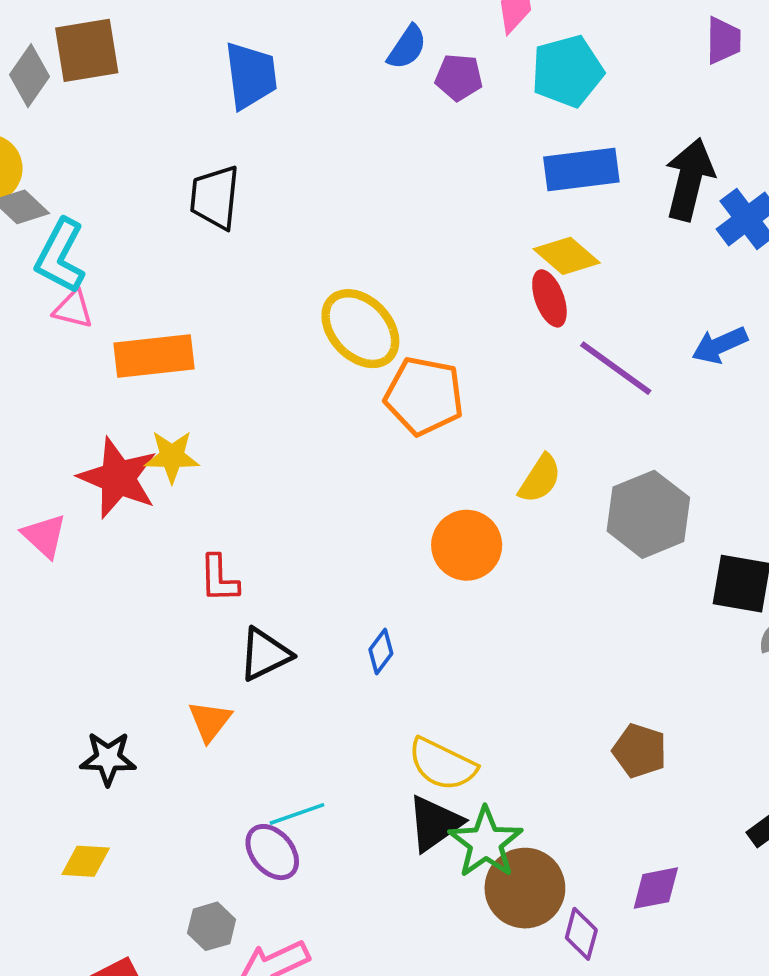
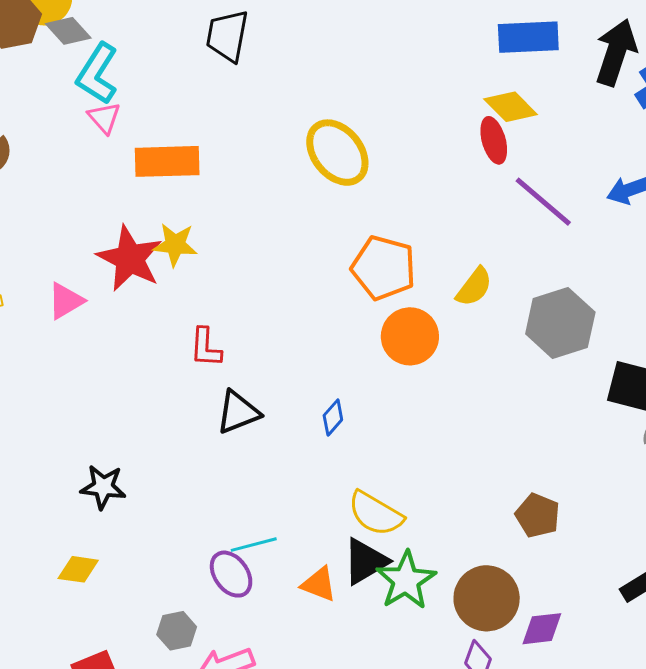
pink triangle: (73, 309) -> (104, 118), turned 30
orange pentagon: (424, 396) -> (384, 268), moved
pink triangle: (44, 536) -> (66, 301), turned 42
orange triangle: (210, 721) -> (319, 584), moved, turned -51
brown circle: (525, 888) -> (487, 598), moved

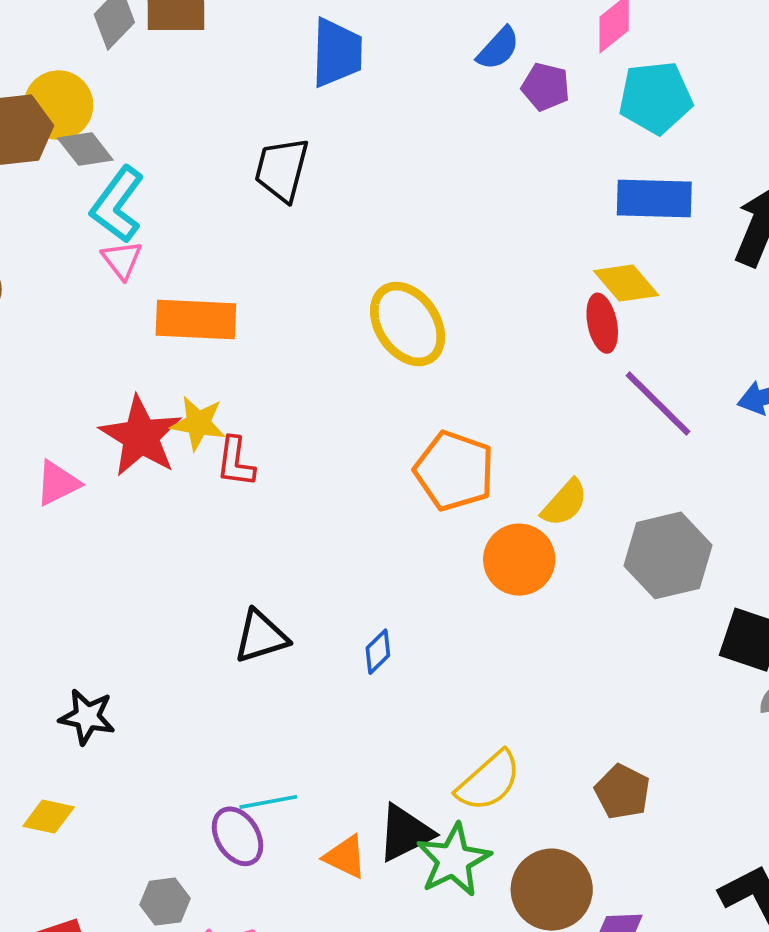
orange circle: (410, 336) -> (519, 560), moved
red L-shape: (206, 347) -> (236, 462), moved
yellow semicircle: (376, 514) -> (489, 781), moved, turned -76

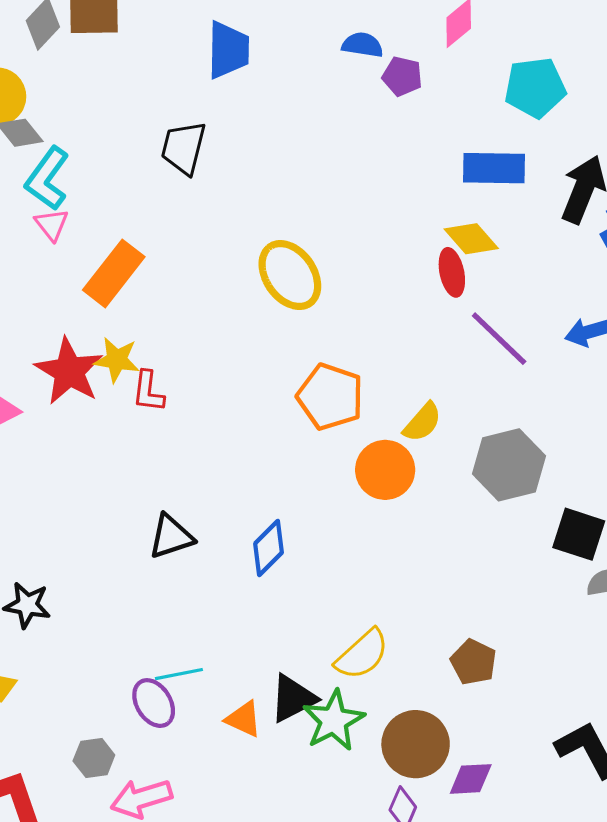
blue semicircle: (498, 48) -> (362, 45), turned -123
cyan pentagon: (656, 98) -> (535, 88), moved
orange rectangle: (196, 319) -> (114, 273), turned -54
blue diamond: (378, 652) -> (269, 548), size x1.5

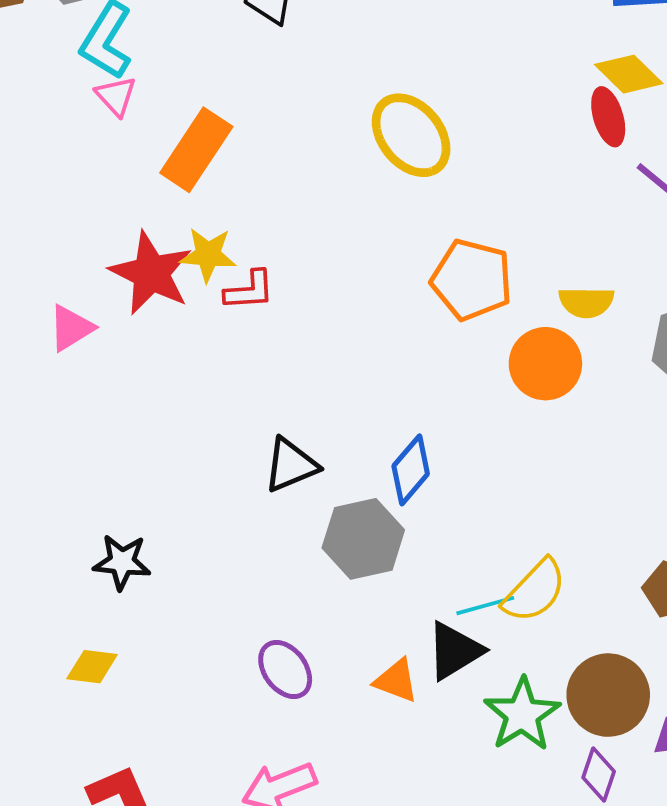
red L-shape: (148, 391) -> (249, 290), turned -96
yellow semicircle: (422, 422) -> (586, 302), turned 54
cyan line: (179, 674) -> (485, 606), moved
green star: (334, 721) -> (522, 715), moved
gray hexagon: (94, 758) -> (363, 539), moved, size x1.6

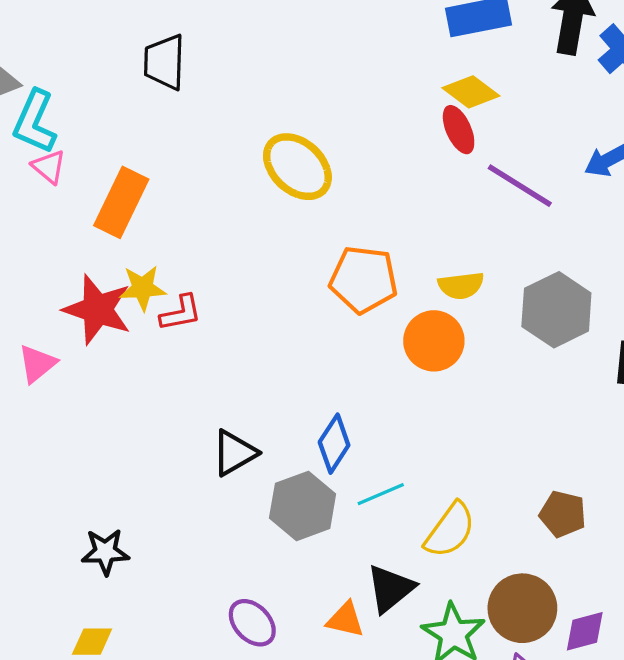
cyan line: (485, 606) -> (381, 494), moved

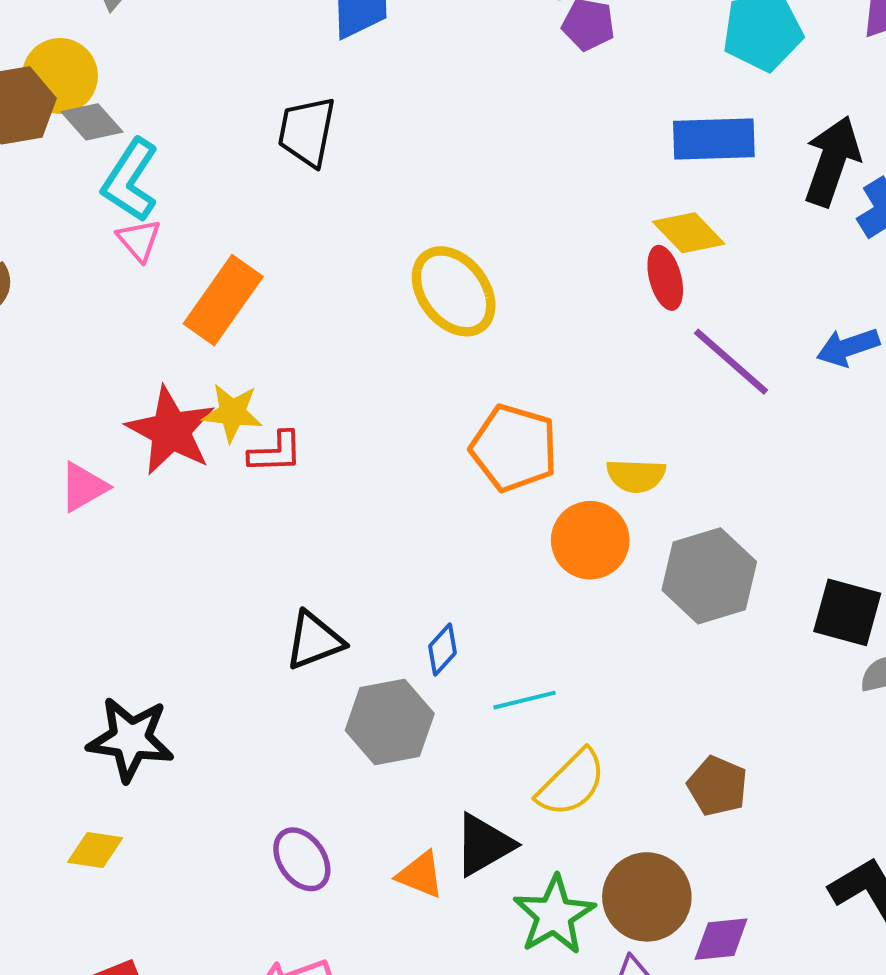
gray hexagon: (556, 310) -> (709, 576), moved
blue diamond: (334, 444) -> (443, 650), size x0.7
cyan line: (381, 494) -> (525, 700), moved
black star: (105, 552) -> (131, 739), size x1.4

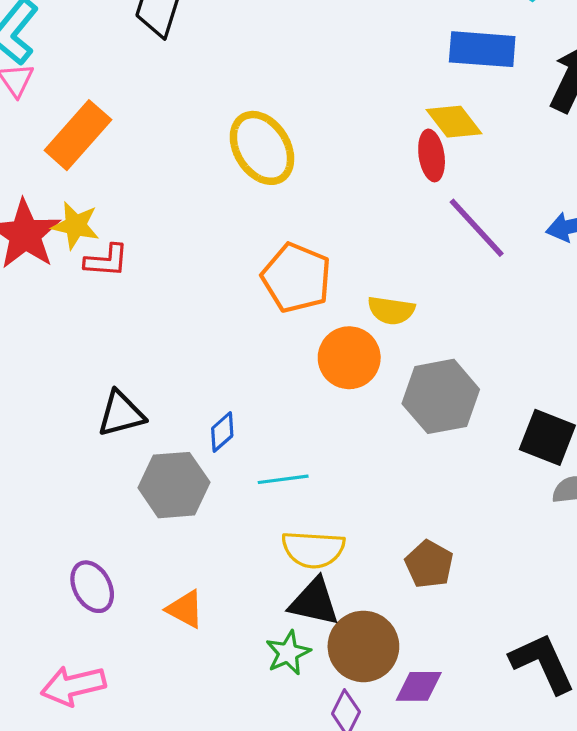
yellow semicircle: (571, 783) -> (313, 549), turned 42
black triangle: (484, 845) -> (314, 602), moved, turned 36
green star: (554, 915) -> (288, 653), size x0.7

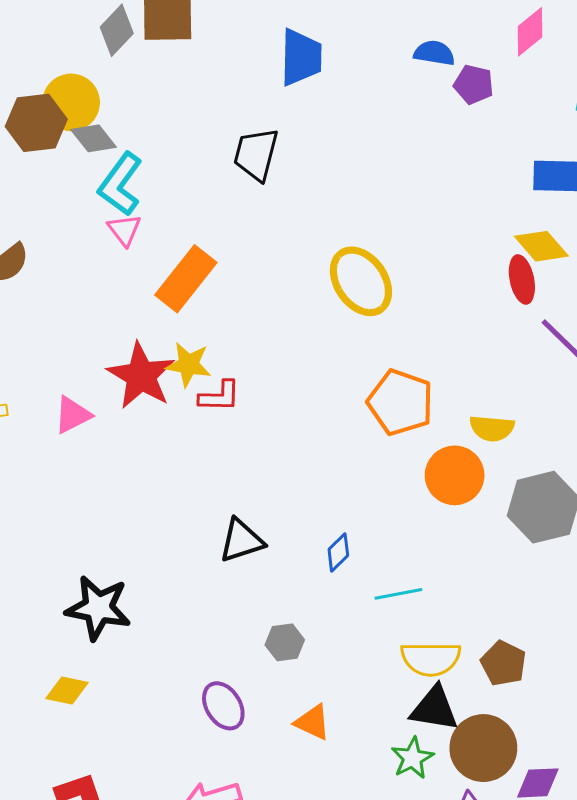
gray hexagon: (174, 485) -> (285, 642), moved, size x0.6
brown pentagon: (429, 564) -> (503, 663), moved

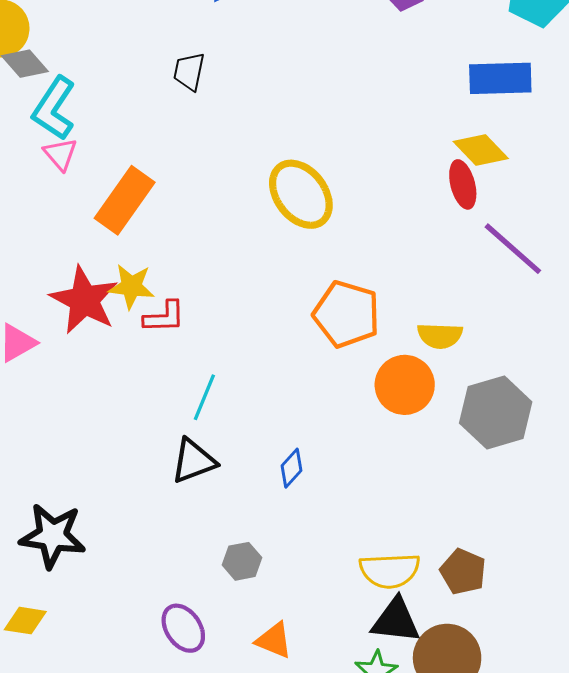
black trapezoid: (256, 154) -> (189, 72), size x0.7
cyan line: (398, 594) -> (204, 397), moved, turned -54

